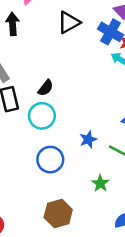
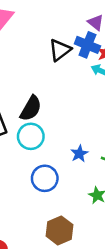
black triangle: (69, 22) -> (60, 50), moved
black semicircle: (46, 88) -> (31, 108), size x1.5

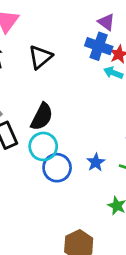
black triangle: (60, 50) -> (40, 57), moved
blue circle: (45, 178) -> (57, 168), moved

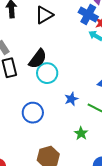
cyan circle: (43, 146) -> (47, 73), moved
blue circle: (57, 168) -> (33, 113), moved

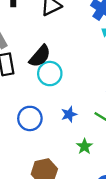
blue star: (71, 99) -> (69, 114), moved

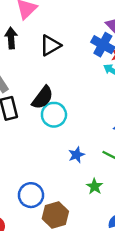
blue circle: (30, 118) -> (31, 195), moved

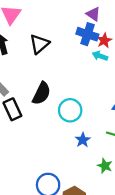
cyan circle: (54, 115) -> (70, 110), moved

